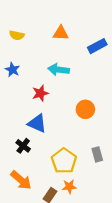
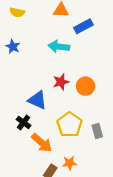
blue rectangle: (97, 46) -> (83, 26), moved
red star: (40, 93) -> (61, 82), moved
yellow pentagon: (64, 161) -> (69, 125), moved
orange arrow: (21, 180) -> (42, 143), moved

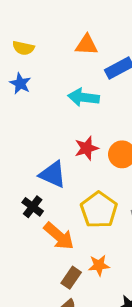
blue star: (13, 47) -> (20, 83), moved

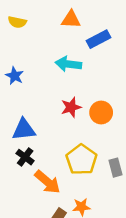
blue star: (20, 83) -> (15, 76), moved
blue triangle: (53, 174) -> (24, 130), moved, turned -30

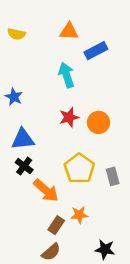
cyan arrow: (68, 64) -> (66, 75), turned 65
blue star: (15, 76) -> (14, 97), moved

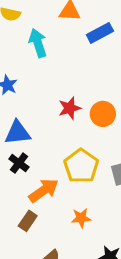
cyan arrow: (66, 75) -> (38, 43), moved
orange arrow: (46, 190) -> (44, 191), turned -76
brown rectangle: (56, 225) -> (28, 221), moved

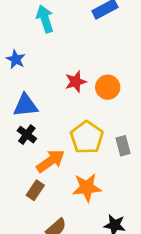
orange star: (81, 218) -> (87, 188), size x1.5

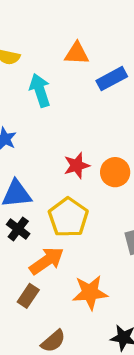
yellow pentagon: (87, 137) -> (68, 217), moved

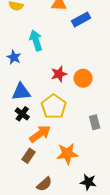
cyan arrow: (40, 90) -> (36, 40), moved

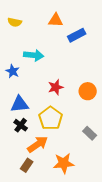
cyan arrow: (36, 40) -> (34, 55), turned 114
orange circle: (83, 78) -> (88, 91), moved
gray rectangle: (95, 122) -> (90, 133), turned -32

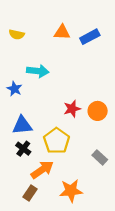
blue rectangle: (77, 35) -> (90, 37), moved
red star: (56, 87) -> (72, 109), moved

